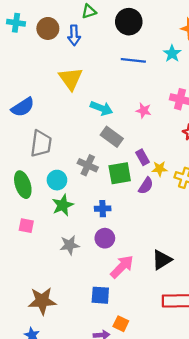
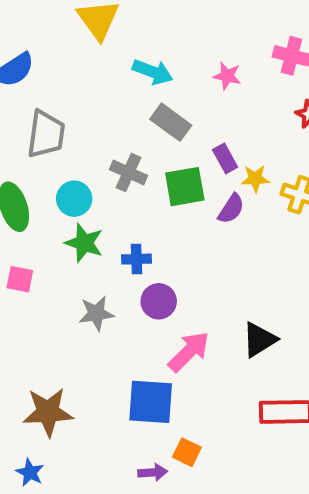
green star: (63, 205) -> (84, 243), turned -30
blue cross: (103, 209) -> (137, 259), moved
blue square: (100, 295) -> (151, 402), size x1.4

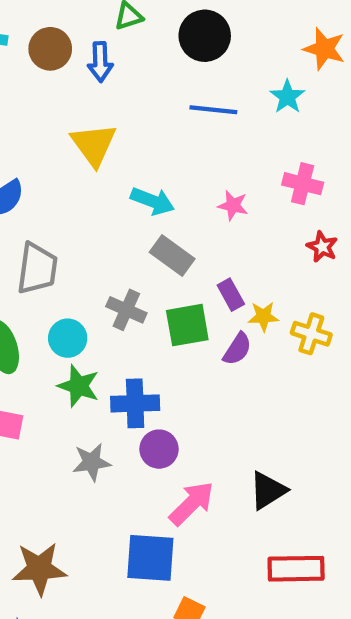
blue cross: (137, 259) -> (135, 403), size x1.5

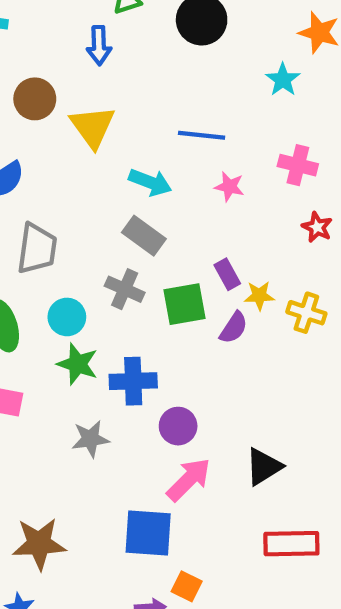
brown circle: (50, 49) -> (35, 99), moved
blue line: (213, 110) -> (202, 135), moved
gray rectangle: (172, 255) -> (144, 236), moved
purple circle: (159, 449) -> (178, 426), moved

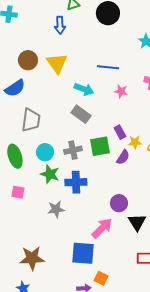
brown circle: (35, 99) -> (28, 60), moved
gray cross: (125, 289) -> (73, 150), moved, turned -36
purple circle: (178, 426) -> (119, 203), moved
black triangle: (264, 467) -> (137, 222), turned -30

